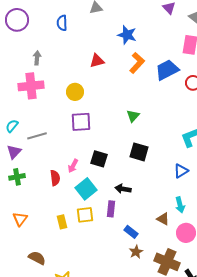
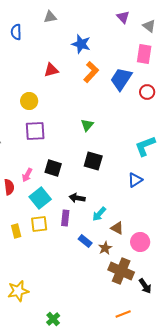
blue trapezoid: (167, 70) -> (121, 79), turned -30
cyan arrow: (180, 205) -> (99, 214), moved, turned 56
brown star: (136, 252) -> (105, 248), moved

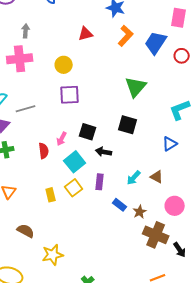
green triangle: (87, 125) -> (136, 87), moved, size x1.6
black arrow: (77, 198) -> (104, 152), moved
yellow square: (39, 224) -> (74, 188), turned -30
brown triangle: (117, 228) -> (157, 177), moved

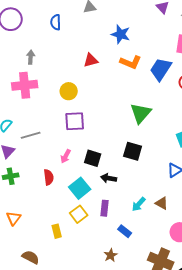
orange L-shape: (126, 36) -> (131, 62), turned 70
pink arrow: (62, 139) -> (66, 156), moved
yellow rectangle: (51, 195) -> (57, 231), moved
brown star: (140, 212) -> (111, 255), moved

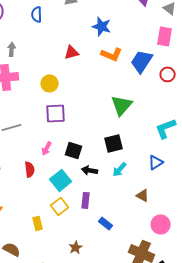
black square: (133, 151) -> (114, 143), turned -30
cyan arrow: (139, 204) -> (120, 169), moved
brown star: (111, 255) -> (76, 247), moved

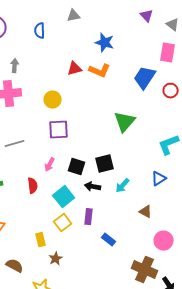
orange L-shape: (112, 54) -> (100, 71), moved
black square: (114, 143) -> (105, 164), moved
brown star: (76, 247) -> (56, 259), moved

